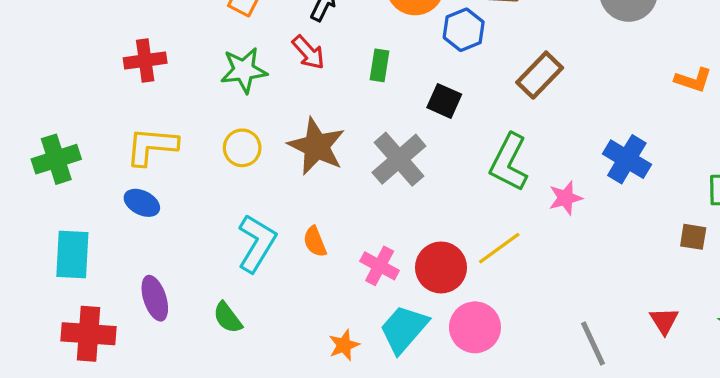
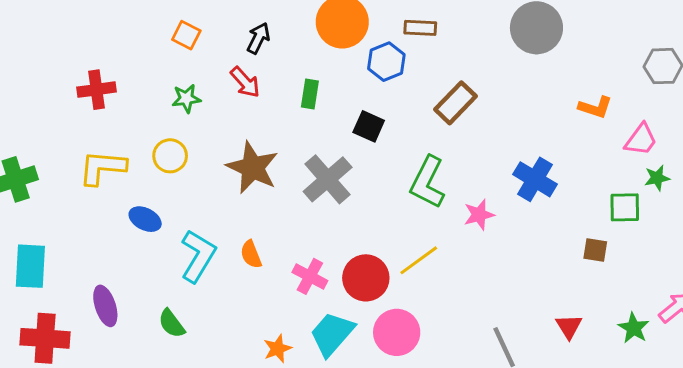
green star: (244, 70) -> (186, 98), size x0.7
yellow circle: (242, 148) -> (170, 156), moved
blue ellipse: (142, 203) -> (145, 219), moved

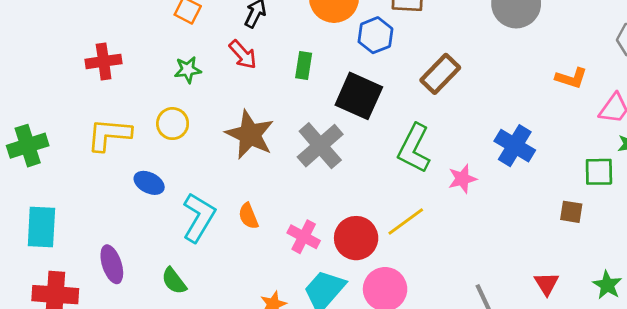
black square: (369, 126) -> (359, 96), size x1.6

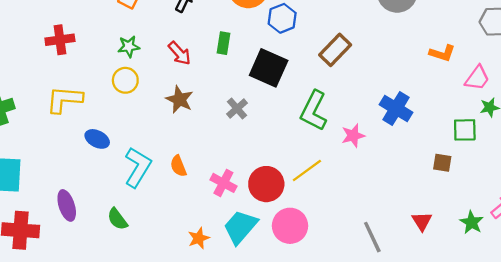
red arrow: (243, 55) -> (179, 53), moved
yellow circle: (173, 124) -> (125, 80), moved
brown star: (250, 135) -> (179, 99), size x0.7
gray cross: (320, 146) -> (237, 109), size x0.6

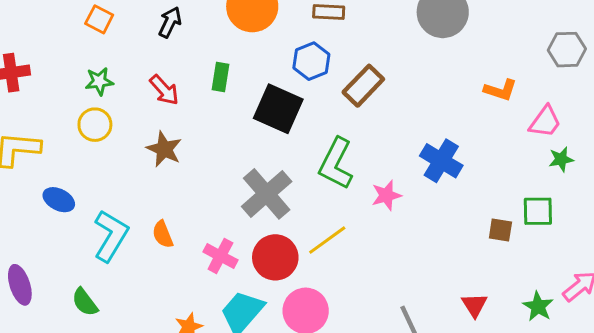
blue hexagon: (282, 18) -> (311, 61), moved
gray cross: (237, 109) -> (267, 194), moved, size x1.8
green square: (465, 130) -> (538, 211), moved

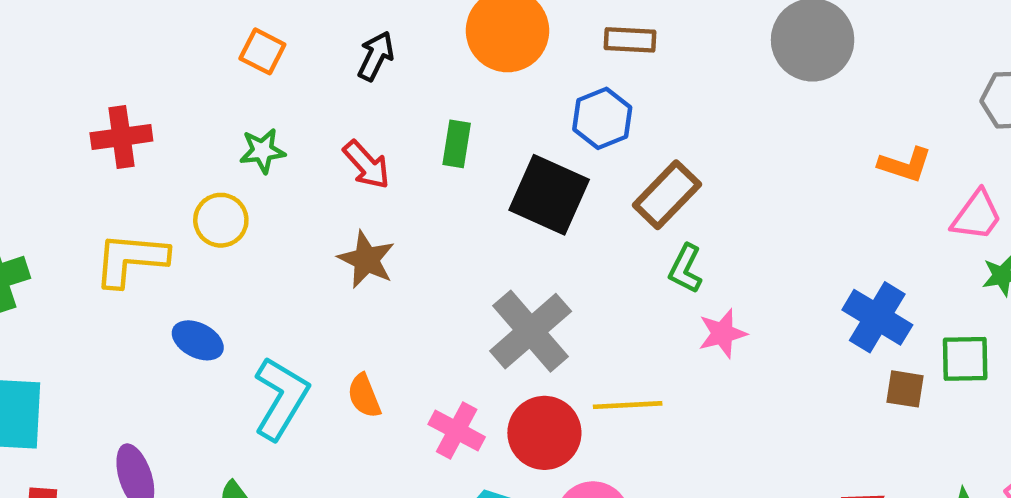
brown rectangle: (363, 86) -> (667, 195), moved
yellow circle: (95, 125) -> (221, 220), moved
blue cross: (441, 161) -> (877, 317), moved
green L-shape: (336, 164) -> (685, 269), moved, size x0.6
yellow line: (327, 240) -> (628, 405), turned 33

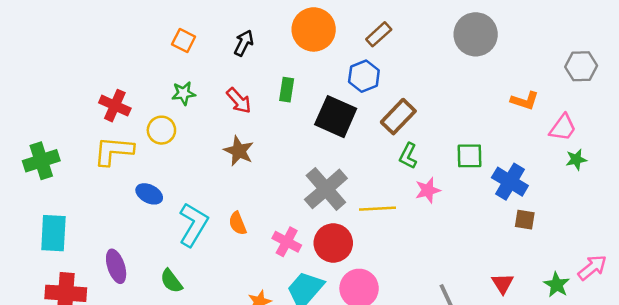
brown rectangle: (630, 40) -> (379, 34), turned -45
red cross: (121, 137) -> (115, 106), moved, turned 32
green square: (965, 359) -> (469, 156), moved
yellow line: (628, 405) -> (377, 209), moved

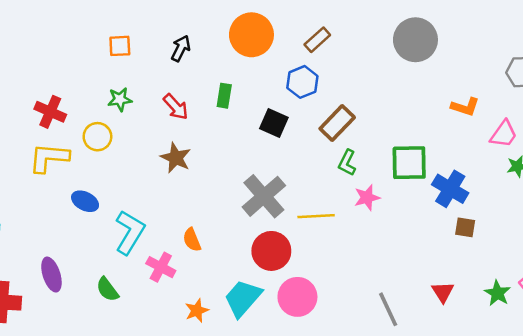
orange square: (184, 40) -> (120, 46), turned -30
black square: (336, 117) -> (274, 123), size x0.7
green square: (469, 156) -> (409, 163), size x1.4
orange semicircle: (238, 223) -> (192, 240), moved
pink cross: (287, 242) -> (161, 267), moved

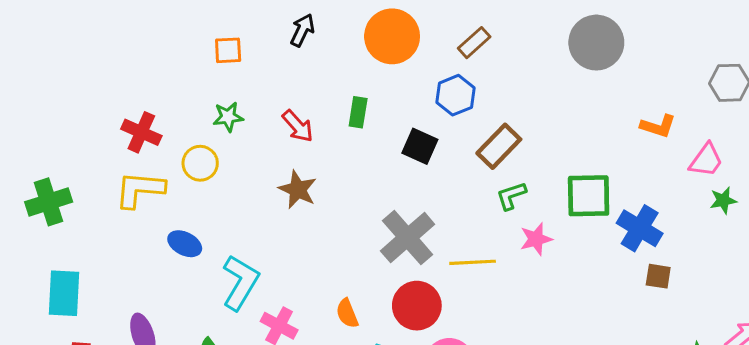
black arrow: (181, 48) -> (302, 30), moved
green L-shape: (347, 163) -> (511, 196), turned 45
orange semicircle: (192, 240) -> (347, 313), moved

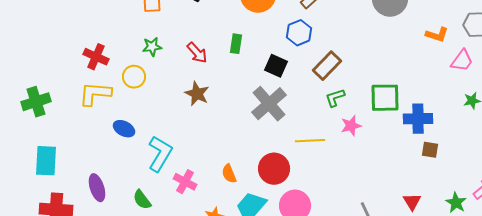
orange L-shape: (658, 126) -> (437, 35), moved
pink trapezoid: (706, 160) -> (462, 61), moved
blue cross: (640, 228) -> (418, 119), turned -32
gray cross: (408, 238) -> (269, 104), moved

